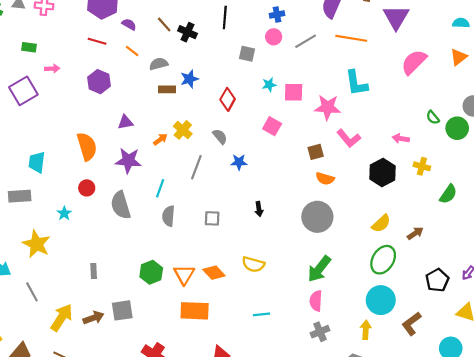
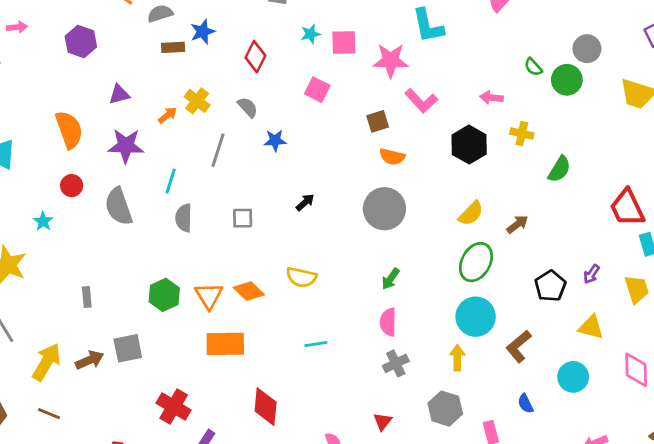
black arrow: (259, 209) -> (305, 202), turned -120
green arrow: (319, 269) -> (391, 279), size x0.6

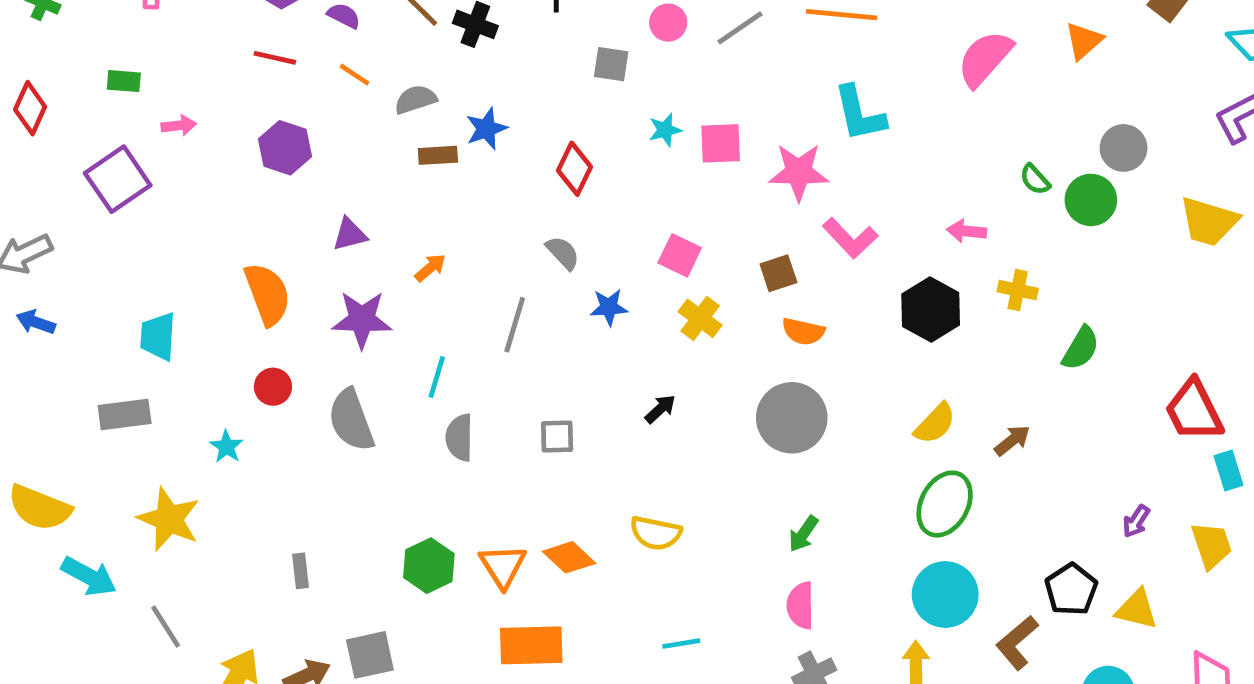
pink square: (317, 90) -> (680, 255), moved
yellow cross: (197, 101) -> (700, 318), moved
black pentagon: (550, 286) -> (1071, 589), moved

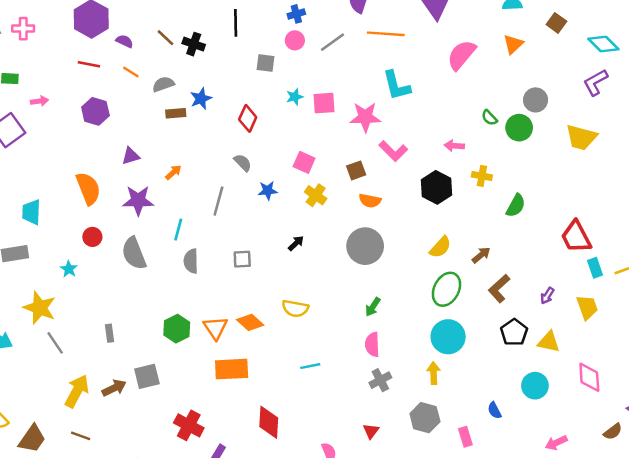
gray line: (166, 627) -> (55, 343), moved
brown L-shape: (1017, 643) -> (499, 289), moved

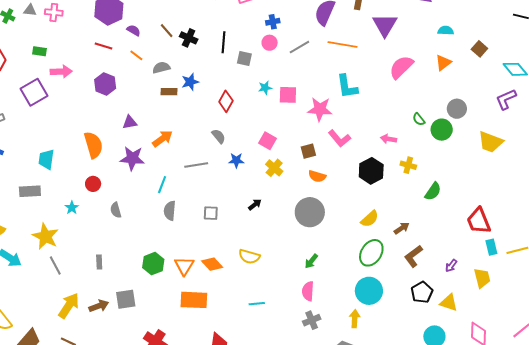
black line: (236, 23) -> (224, 42), moved
pink arrow: (39, 101) -> (61, 72), size x1.5
orange arrow: (173, 172) -> (163, 139), size x1.5
gray line: (218, 201) -> (196, 165), turned 60
gray semicircle: (134, 253) -> (116, 210), moved, size x0.6

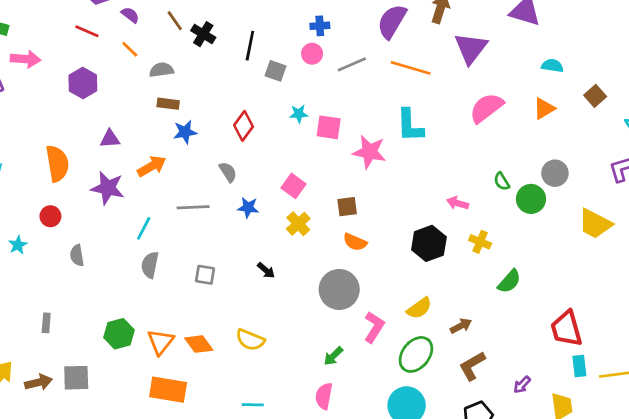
blue star: (190, 82) -> (185, 132), moved
pink L-shape: (340, 138) -> (374, 327), moved, turned -115
black arrow: (255, 205) -> (266, 270), turned 72

